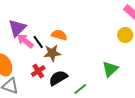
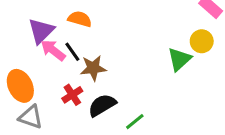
orange semicircle: (59, 35) -> (80, 19), moved
green triangle: (110, 69) -> (179, 59), moved

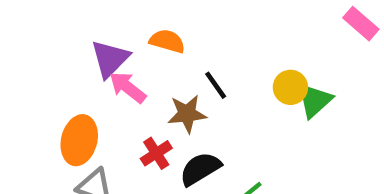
yellow circle: (202, 41) -> (290, 87), moved
black line: (72, 52) -> (216, 85), moved
orange ellipse: (20, 86) -> (79, 140), turned 40

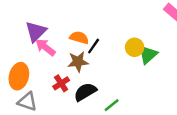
orange semicircle: (167, 41) -> (79, 38), moved
black line: (216, 85) -> (94, 46), turned 70

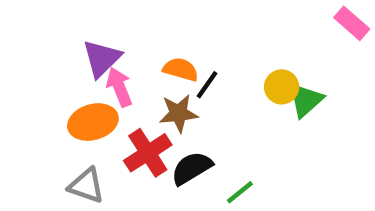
pink arrow: (45, 47) -> (119, 87), turned 30
orange ellipse: (19, 76) -> (93, 122), moved, turned 60
red cross: (61, 83) -> (148, 153), size x1.5

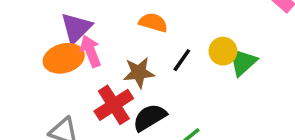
orange semicircle: (181, 69) -> (153, 23), moved
black line: (207, 85) -> (182, 60), moved
orange ellipse: (93, 122) -> (64, 58), moved

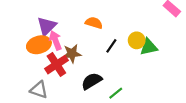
green triangle: (243, 62) -> (149, 47), turned 30
brown star: (139, 73) -> (72, 54), moved
red cross: (114, 105) -> (56, 65), moved

